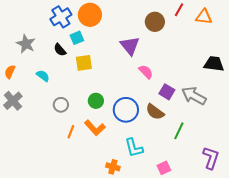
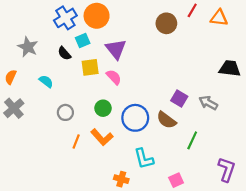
purple triangle: (130, 46) -> (116, 49), moved
pink semicircle: (146, 72) -> (114, 77), moved
gray arrow: (194, 96) -> (208, 103), size x0.7

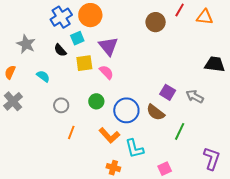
orange L-shape: (102, 137) -> (109, 135), moved

